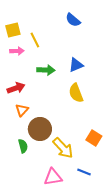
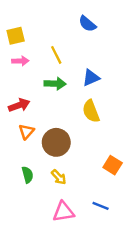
yellow line: (35, 40) -> (56, 55), moved
brown circle: (40, 129) -> (56, 142), moved
yellow arrow: (63, 148) -> (59, 177), moved, size x0.6

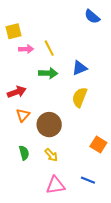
blue semicircle: (87, 24) -> (92, 17), moved
pink arrow: (20, 61) -> (26, 49), moved
yellow semicircle: (91, 111) -> (80, 97), turned 42

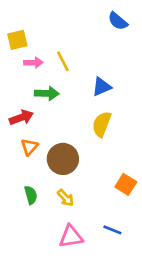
green arrow: (48, 73) -> (47, 93), moved

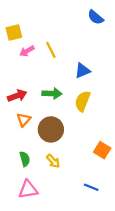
pink arrow: (33, 63) -> (27, 51), turned 152
green arrow: (47, 93) -> (52, 94), moved
pink triangle: (71, 237) -> (28, 189), moved

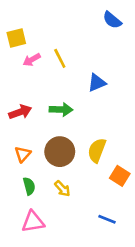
yellow semicircle: (82, 101) -> (97, 150), moved
orange triangle: (24, 120) -> (23, 154), moved

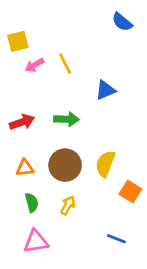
orange triangle: (23, 154) -> (25, 168), turned 42
yellow arrow: (62, 189) -> (68, 205), turned -108

